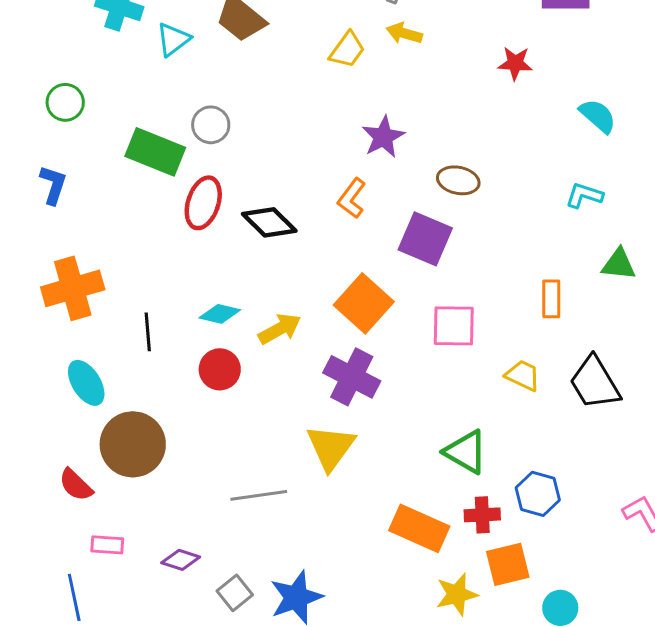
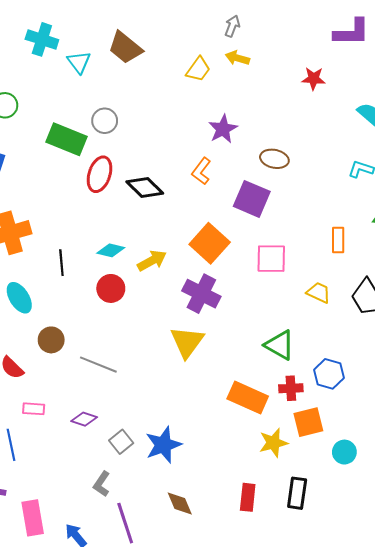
cyan triangle: (173, 39) -> (79, 62), turned -30
brown circle: (133, 444) -> (51, 340), size x0.6
gray line: (259, 495) -> (98, 365), moved, turned 30

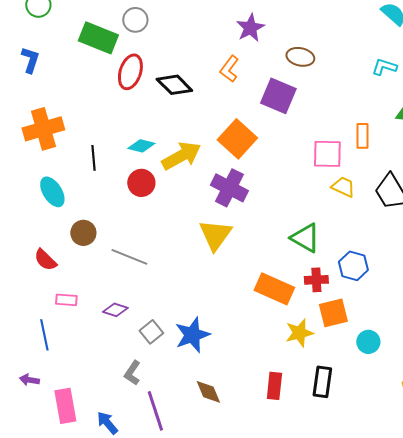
pink square: (271, 259) -> (327, 154), moved
yellow arrow: (152, 261) -> (181, 156), size x1.4

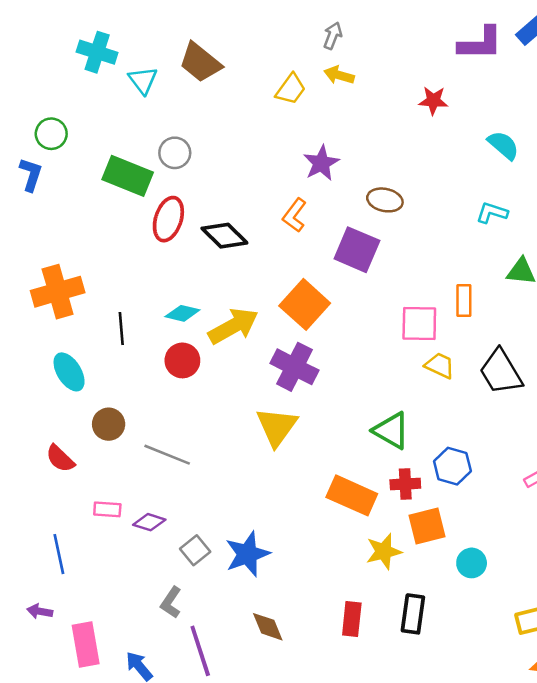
blue L-shape: (30, 60) -> (31, 174), moved
pink rectangle: (66, 300) -> (107, 509), moved

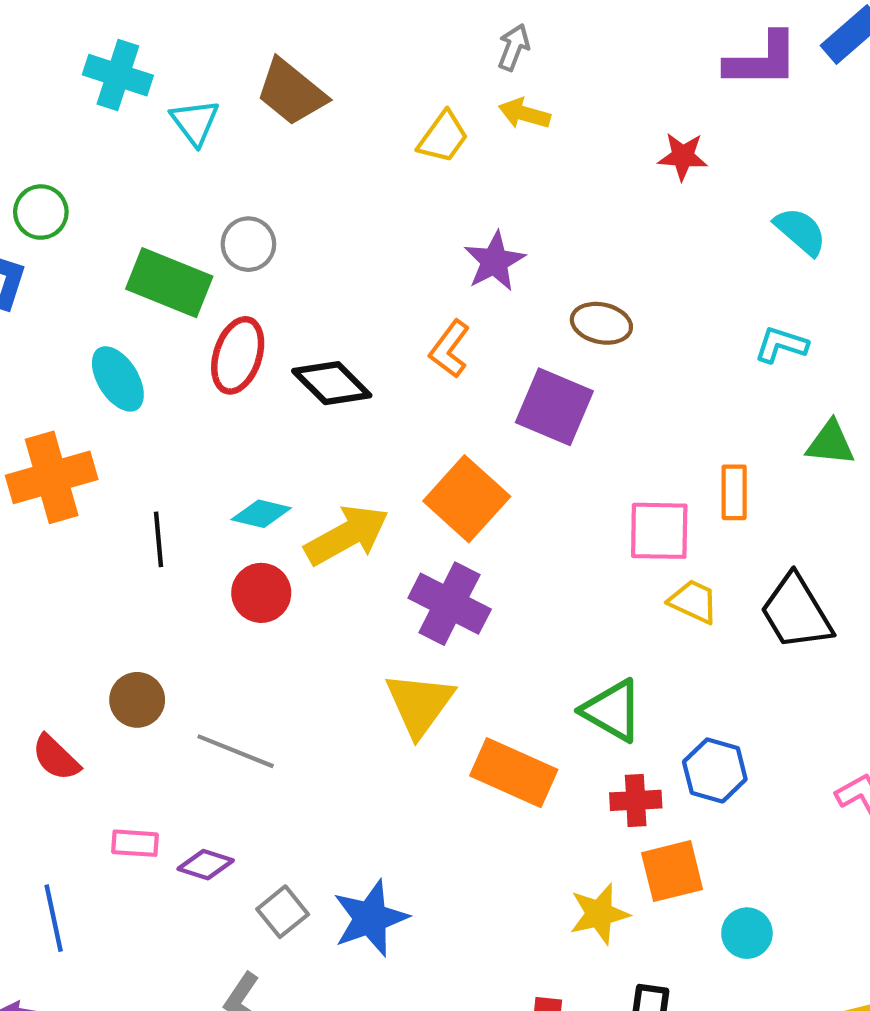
cyan ellipse: (69, 372) -> (118, 379), moved
orange rectangle: (352, 495) -> (514, 773), moved

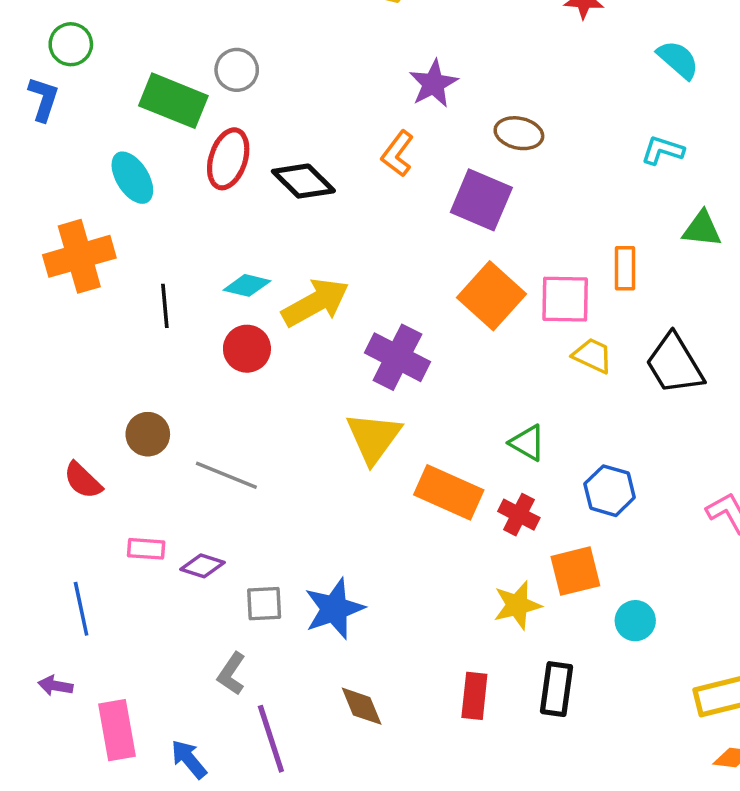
orange square: (467, 499) -> (492, 296), moved
green triangle: (612, 711) -> (527, 443), size x0.7
red cross: (636, 800) -> (519, 515), moved, turned 30
gray square: (283, 912) -> (264, 604), turned 36

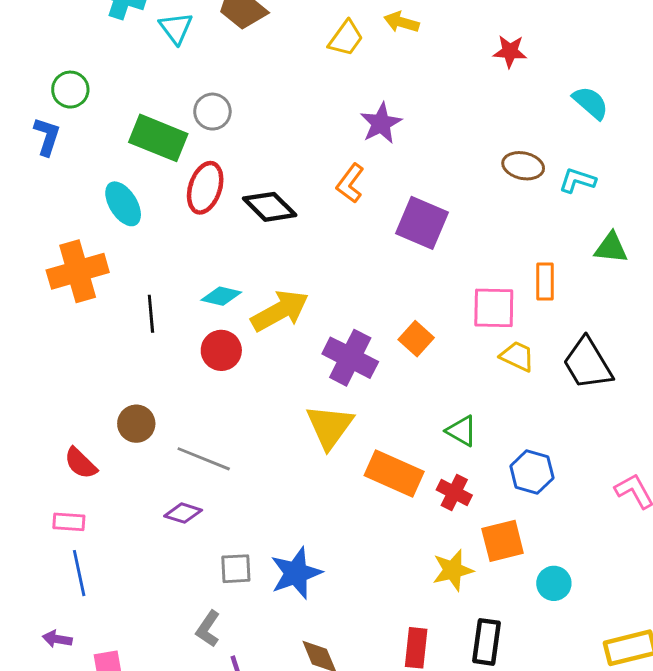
brown ellipse: (519, 133) -> (523, 166), moved
orange square: (492, 296) -> (416, 339), moved, size x0.6
pink rectangle: (146, 549) -> (69, 522), moved
purple diamond: (203, 566) -> (183, 513), moved

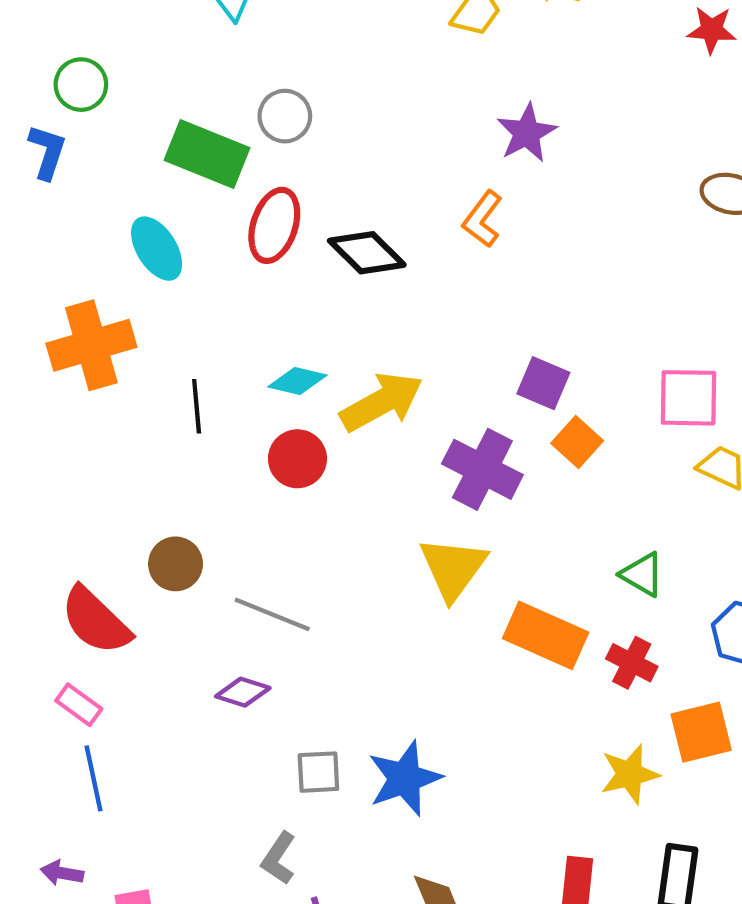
purple square: (422, 223) -> (543, 383), moved, size x0.7
red semicircle: (81, 463) -> (96, 621), size x1.5
pink rectangle: (69, 522) -> (79, 705), turned 32

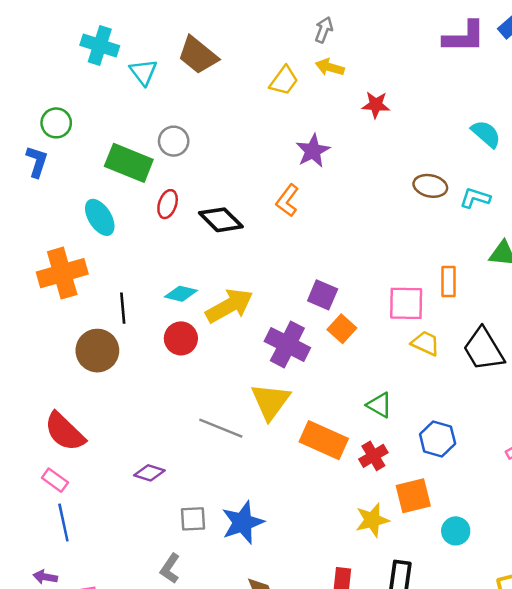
red star: (712, 30) -> (376, 105), moved
red ellipse: (274, 225) -> (168, 204), size x0.7
brown circle: (176, 564) -> (97, 351), moved, size x1.4
gray line: (272, 614) -> (221, 428), moved
red cross: (632, 663) -> (373, 456), turned 32

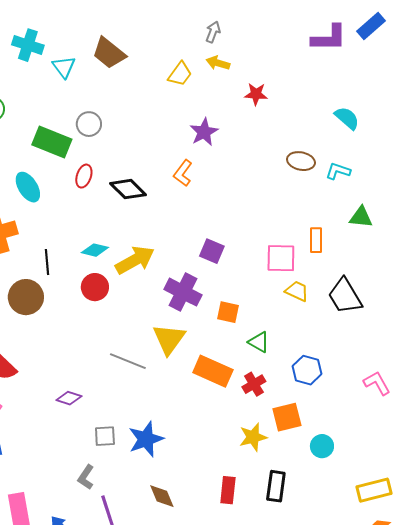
orange square: (342, 329) -> (228, 312), moved, turned -30

